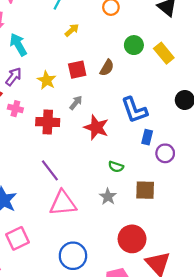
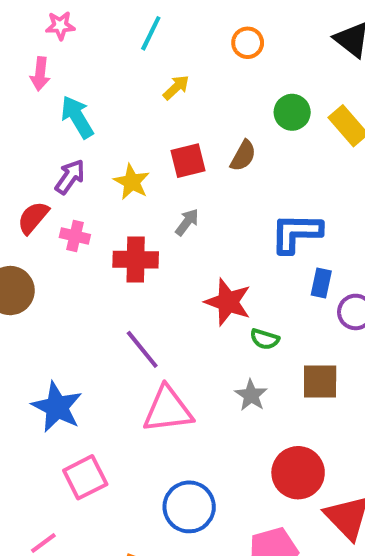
blue L-shape: (134, 110) -> (296, 233), turned 112
red star: (96, 127) -> (228, 302), moved

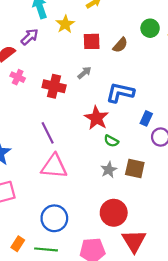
yellow star: (132, 182) -> (65, 24), moved
blue L-shape: (296, 233) -> (120, 93), moved
pink cross: (75, 236) -> (18, 77), moved
gray star: (251, 395) -> (109, 170), moved

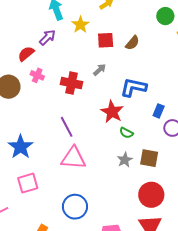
green circle: (150, 28) -> (165, 16), moved
red circle: (114, 213) -> (151, 195), moved

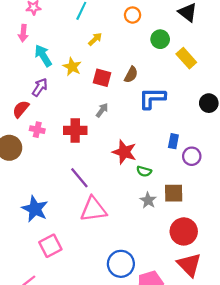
red square: (106, 40) -> (102, 78), turned 30
blue L-shape: (133, 87) -> (152, 98), moved
blue circle: (75, 207) -> (121, 264), moved

